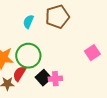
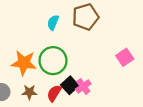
red semicircle: (19, 74) -> (54, 93), moved
pink cross: (55, 79) -> (83, 86), turned -32

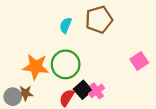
brown star: (29, 92) -> (25, 93), moved

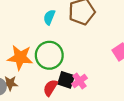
black square: (83, 90) -> (66, 80), turned -30

